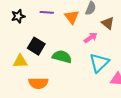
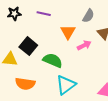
orange triangle: (72, 17) -> (68, 32), moved
cyan triangle: (99, 63) -> (66, 85), moved

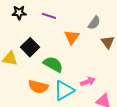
pink arrow: (84, 45) -> (88, 82), moved
orange semicircle: (25, 84) -> (38, 87), moved

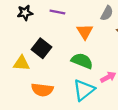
green semicircle: (53, 64) -> (82, 61), moved
orange semicircle: (38, 87) -> (42, 90), moved

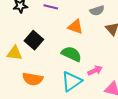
gray semicircle: (107, 13) -> (97, 11), turned 40
orange triangle: (85, 32) -> (75, 27), turned -42

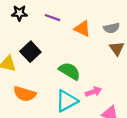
gray semicircle: (97, 11) -> (111, 28), moved
orange triangle: (75, 27) -> (82, 29), moved

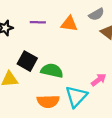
green semicircle: (70, 71) -> (52, 71), moved
orange semicircle: (25, 94) -> (48, 101), moved

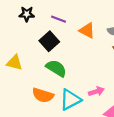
black square: (27, 61) -> (49, 41), moved

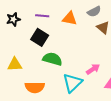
orange semicircle: (43, 95) -> (35, 87), moved

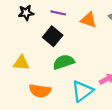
green semicircle: (52, 59) -> (64, 62), turned -42

